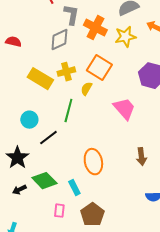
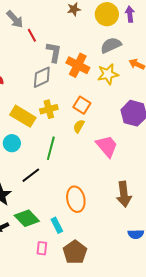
orange square: (99, 68) -> (82, 105), size x0.7
yellow semicircle: (86, 89) -> (79, 126), moved
cyan circle: (29, 120) -> (12, 143), moved
brown arrow: (141, 157) -> (124, 194), size x1.4

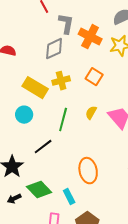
yellow semicircle: (79, 126) -> (91, 113), moved

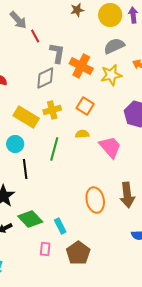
yellow semicircle: (91, 113) -> (82, 134), moved, turned 56
black line: (43, 147) -> (25, 169), moved, turned -60
orange ellipse: (88, 171) -> (95, 200), moved

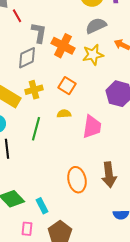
pink trapezoid: (110, 147) -> (92, 127), turned 50

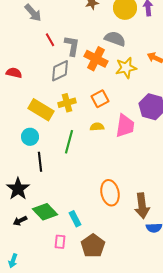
red line: (17, 16) -> (50, 40), moved
gray semicircle: (96, 26) -> (115, 39), moved, turned 45
orange square: (67, 86) -> (100, 99), turned 30
pink trapezoid: (92, 127) -> (125, 126), moved
brown arrow: (109, 175) -> (142, 206), moved

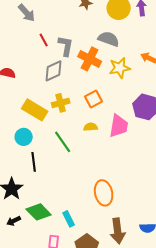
green line: (69, 142) -> (63, 142), turned -50
brown arrow: (142, 206) -> (118, 231), moved

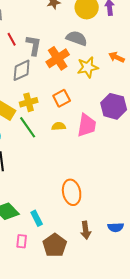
orange cross: (90, 59) -> (58, 58), turned 30
green line: (63, 142) -> (28, 127), moved
brown arrow: (118, 231) -> (86, 230), size x0.7

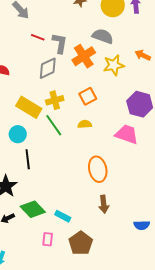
red line: (12, 39) -> (38, 37), turned -40
pink trapezoid: (87, 125) -> (127, 134), moved, turned -80
orange ellipse: (72, 192) -> (98, 169), moved
cyan rectangle: (37, 218) -> (63, 216), turned -35
brown arrow: (86, 230) -> (104, 204), moved

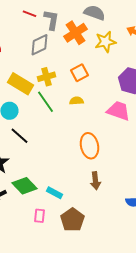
black line: (28, 159) -> (19, 136), turned -42

